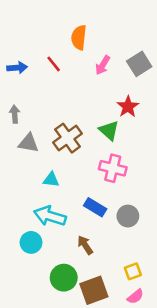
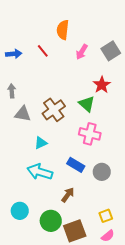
cyan triangle: (51, 180) -> (41, 143), turned -32
cyan circle: (31, 242) -> (20, 211), moved
brown arrow: (85, 245) -> (68, 195), turned 70

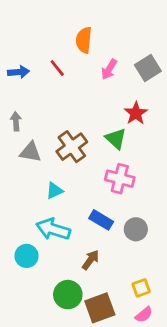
cyan circle: (20, 211) -> (27, 256), moved

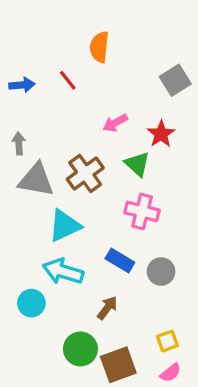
pink arrow: (109, 69) -> (115, 123), moved, turned 30
gray triangle: (30, 152) -> (36, 180), size x1.4
cyan triangle: (54, 191) -> (65, 226), size x1.6

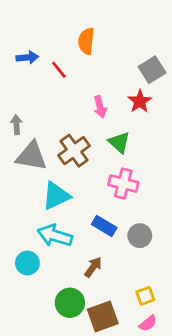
blue arrow: (22, 85) -> (27, 57), moved
pink arrow: (115, 123) -> (100, 107), turned -75
red star: (161, 134) -> (140, 101), moved

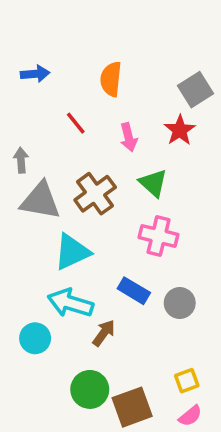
orange semicircle: (86, 41) -> (111, 79), moved
red line: (59, 70) -> (76, 123), moved
brown arrow: (93, 267) -> (104, 333), moved

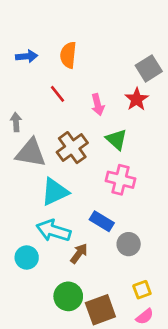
orange semicircle: (111, 79) -> (68, 55), moved
gray circle: (180, 303) -> (129, 244), moved

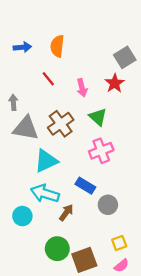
pink cross: (121, 180) -> (101, 151), turned -35

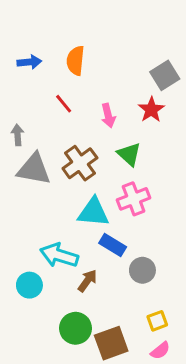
cyan triangle: (46, 161) -> (93, 212), moved, turned 30

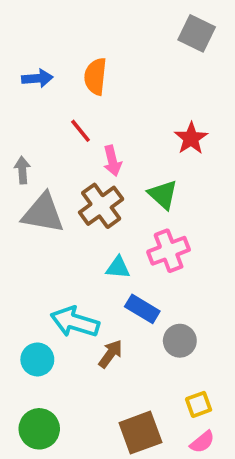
gray square: (165, 75) -> (197, 33), moved, turned -32
pink arrow: (108, 116) -> (112, 161), moved
cyan triangle: (93, 212) -> (118, 268), size x0.6
green circle: (76, 328) -> (39, 429), moved

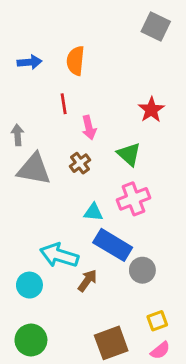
red line: (80, 131) -> (64, 104), turned 30
brown cross: (101, 206) -> (80, 163), size x0.6
blue rectangle: (142, 309) -> (113, 245), size x1.4

